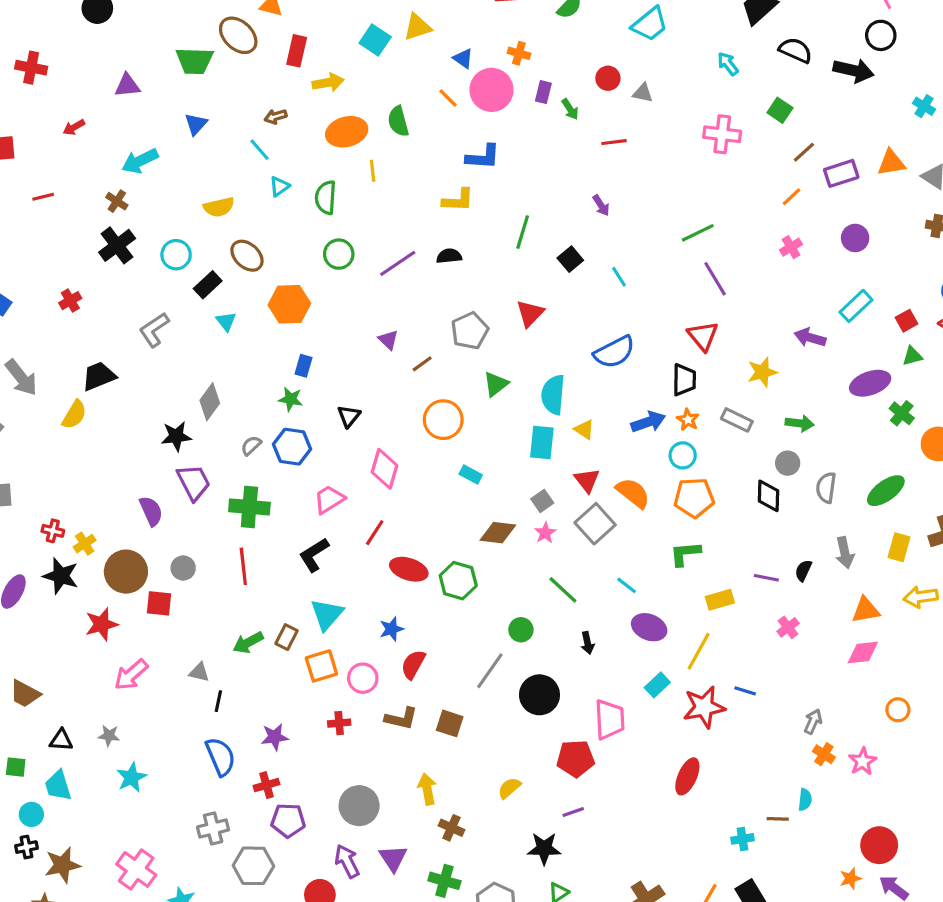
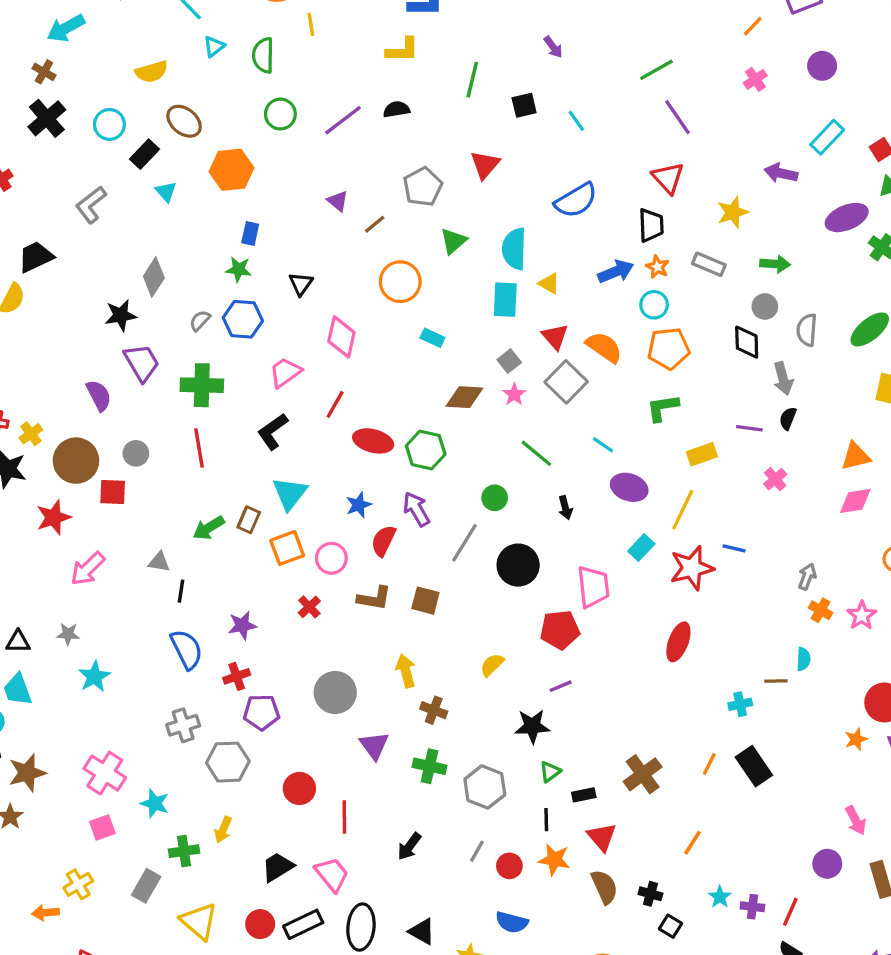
black square: (570, 259) -> (524, 105), turned 30
gray arrow: (845, 553) -> (783, 378), moved
red cross: (339, 723) -> (309, 607), turned -35
purple arrow: (347, 861) -> (416, 509), moved

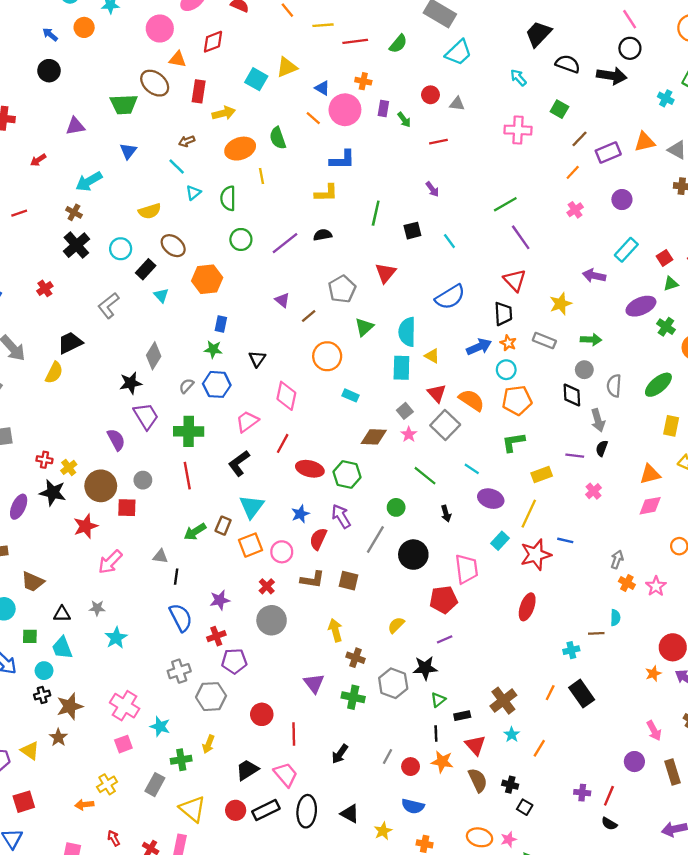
gray circle: (335, 692) -> (272, 620), moved
gray hexagon: (485, 787) -> (393, 683), moved
cyan star: (720, 897) -> (512, 735), moved

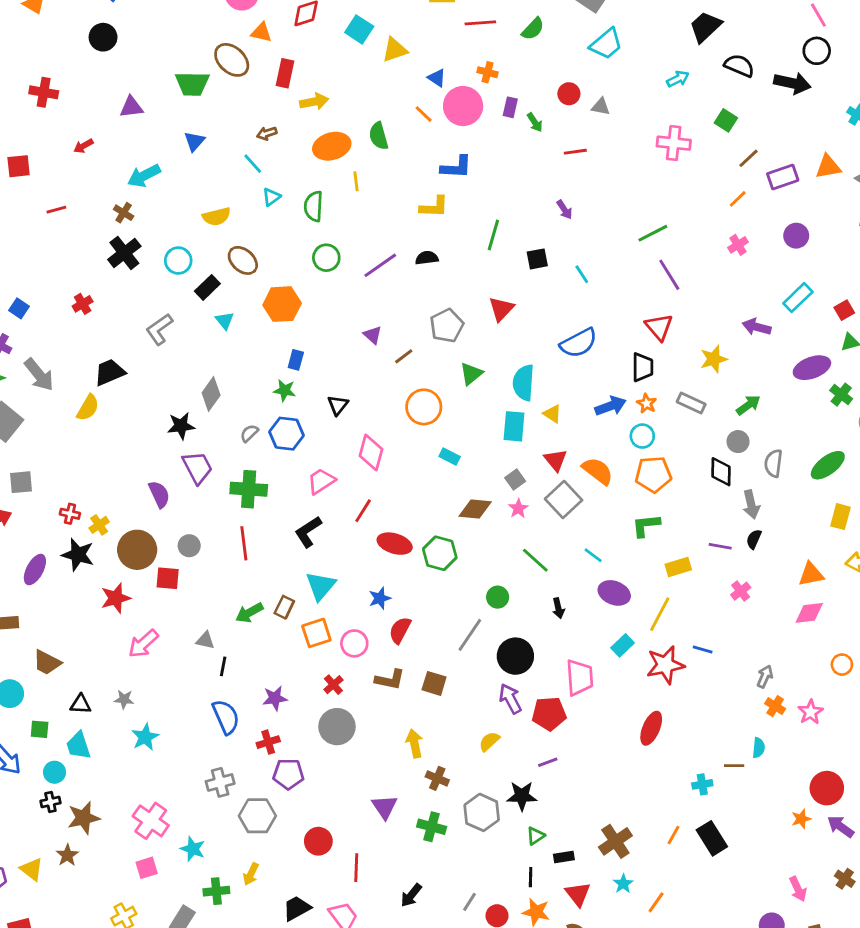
cyan arrow: (518, 78) -> (678, 79), turned 102
cyan square: (256, 79) -> (359, 29), moved
green arrow: (591, 340) -> (748, 405), turned -42
purple arrow: (341, 516) -> (510, 699), moved

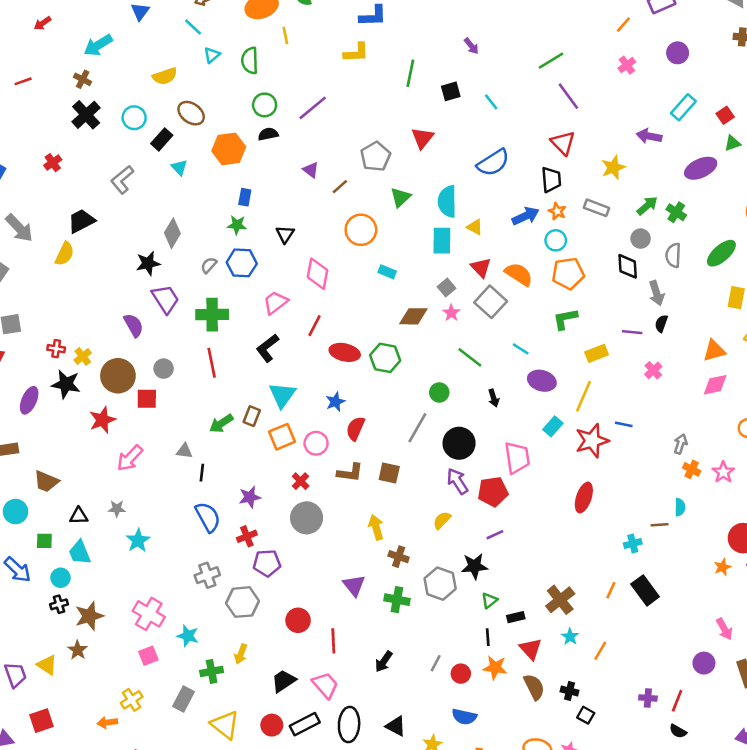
black semicircle: (427, 258) -> (268, 134), moved
green cross: (841, 395) -> (676, 212), moved

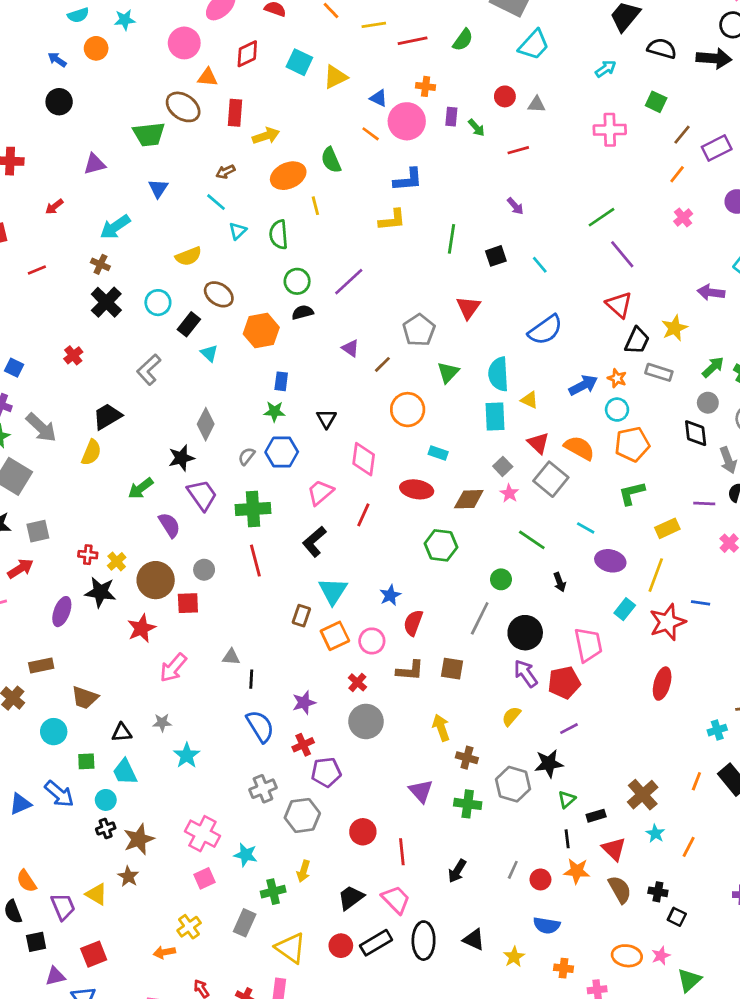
black trapezoid: (551, 180) -> (637, 341), moved, turned 32
red ellipse: (345, 352) -> (417, 489), moved
green arrow: (221, 423) -> (141, 488), moved

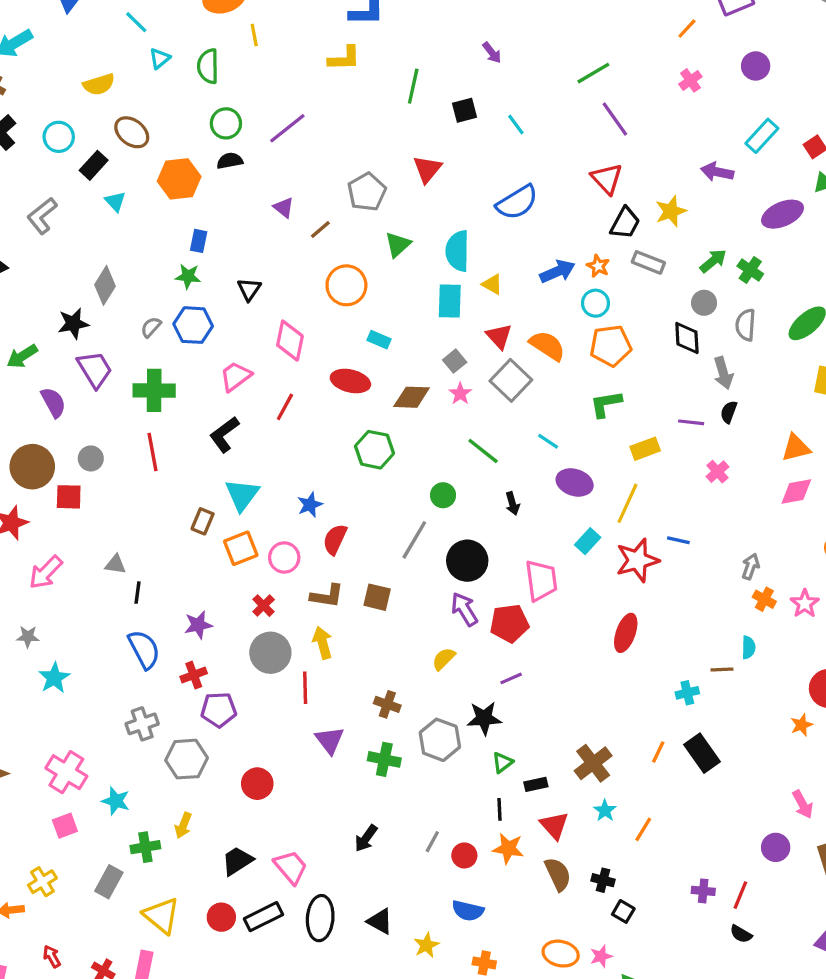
yellow arrow: (441, 728) -> (323, 643), moved
red line: (402, 852) -> (305, 688), moved

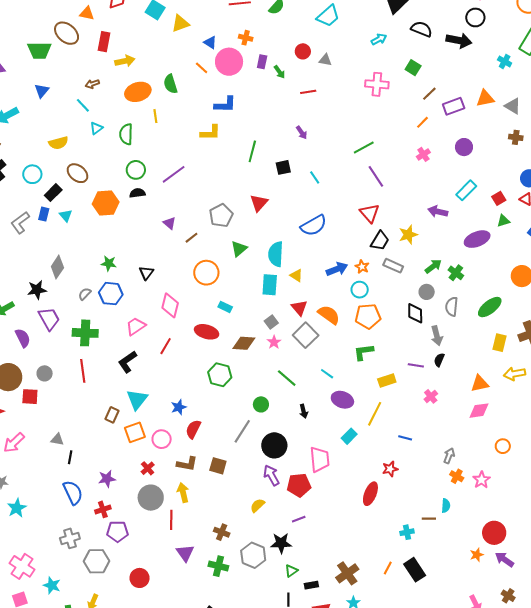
blue rectangle: (199, 241) -> (44, 214), moved
red star: (637, 560) -> (390, 469), moved, size x0.6

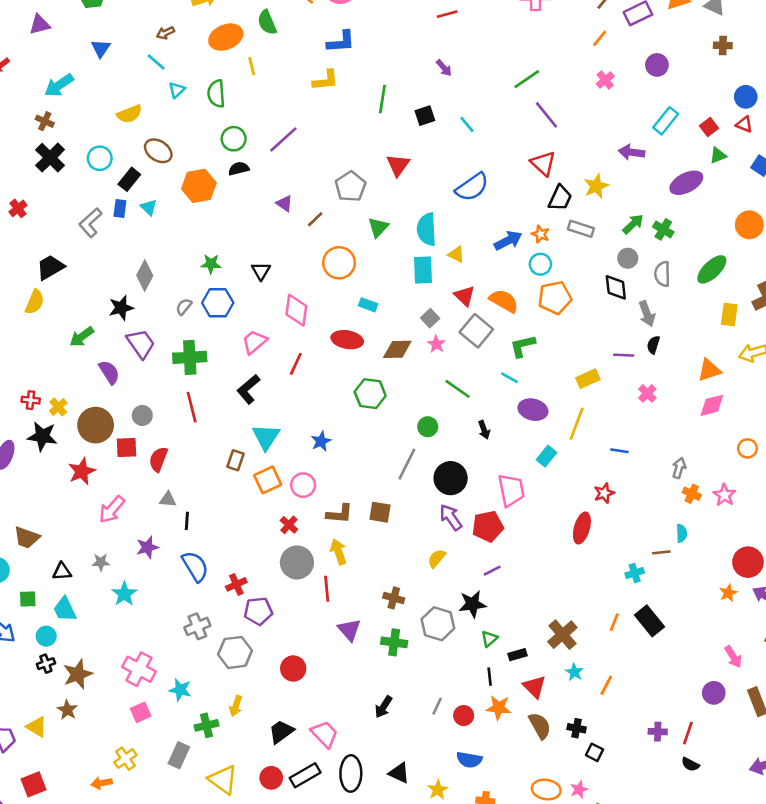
green L-shape: (364, 352) -> (523, 346), moved
red semicircle: (193, 429) -> (158, 459), moved
purple star: (107, 479) -> (147, 547), moved

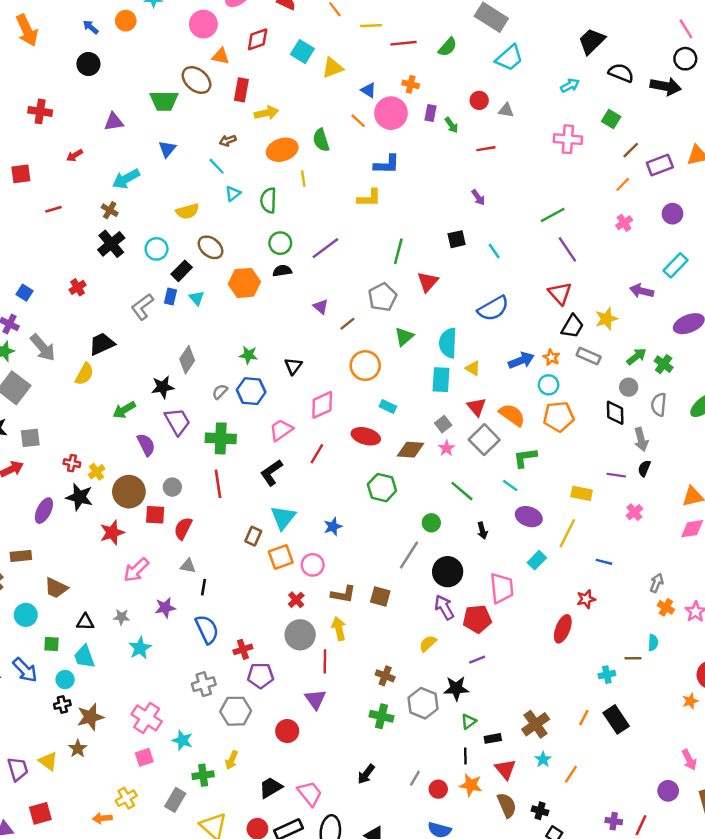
green line: (382, 99) -> (398, 251), moved
pink diamond: (296, 310) -> (322, 405), turned 52
yellow rectangle: (588, 379) -> (582, 493), turned 30
purple triangle: (349, 630) -> (315, 699), moved

